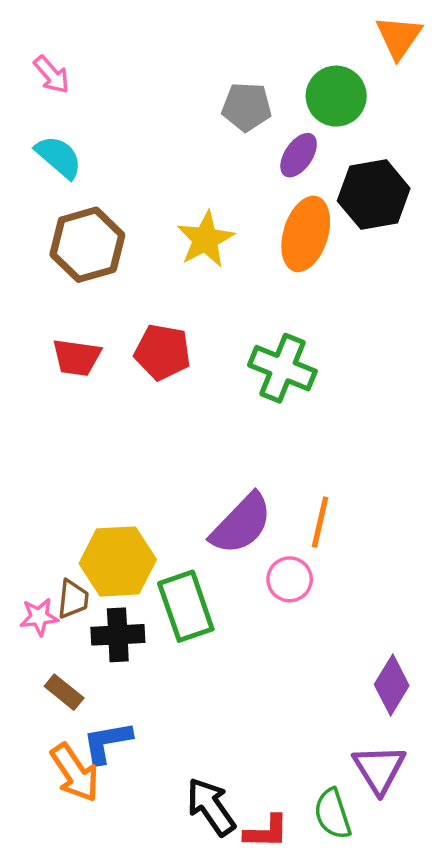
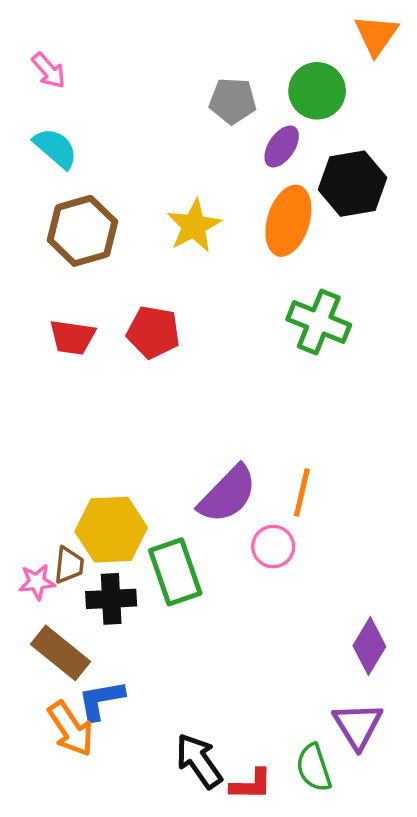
green cross: (282, 368) -> (319, 322), moved
brown rectangle: (64, 692) -> (61, 653), size x1.6

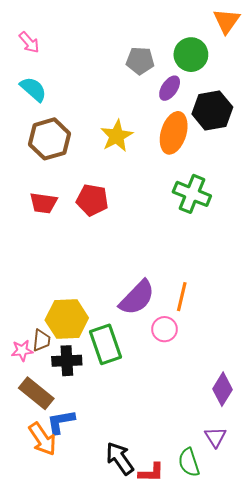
purple triangle: (358, 725) -> (215, 437), size x0.7

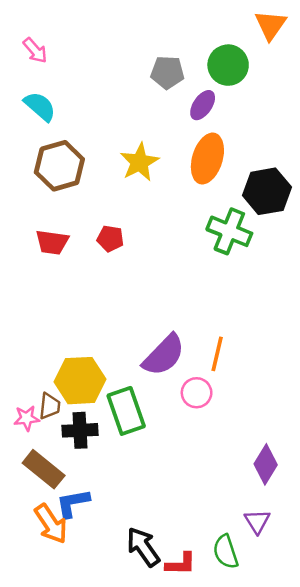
black hexagon: (212, 110) -> (267, 191), moved
red pentagon: (92, 200) -> (110, 239), size x0.7

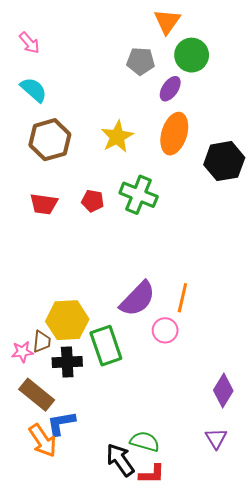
orange triangle: (271, 25) -> (167, 21), moved
green cross: (229, 231) -> (139, 195), moved
green semicircle: (226, 552) -> (145, 442), moved, turned 124

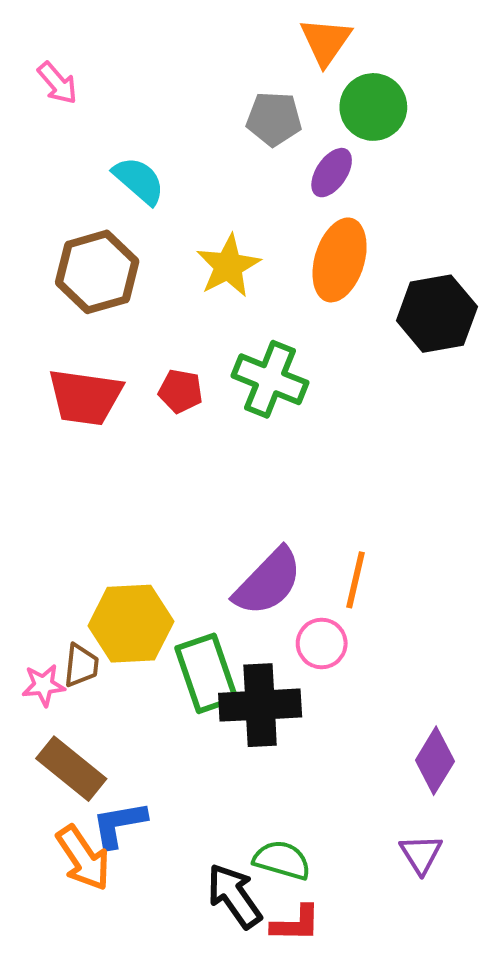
cyan semicircle: (34, 90) -> (139, 181), moved
red trapezoid: (44, 204) -> (85, 397), size x1.4
black cross: (67, 362) -> (260, 705), moved, size x1.4

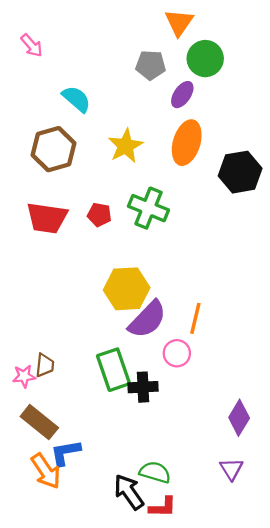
yellow hexagon: (131, 624) -> (127, 289), moved
black cross: (260, 705) -> (143, 387), size x0.7

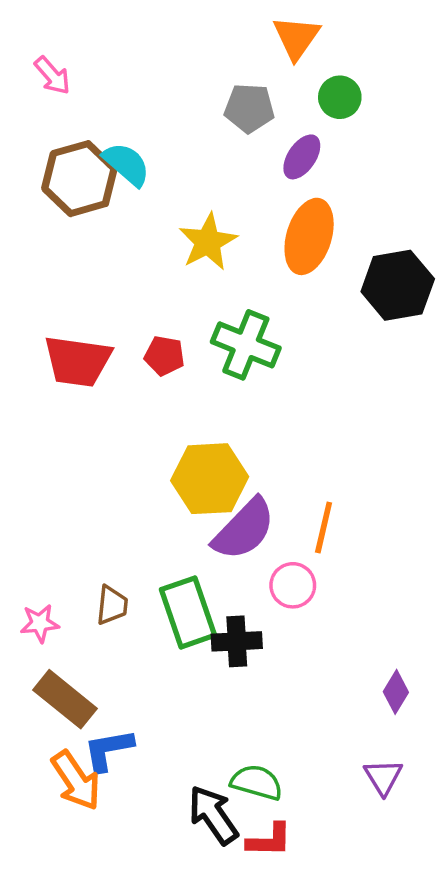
green circle: (205, 59) -> (340, 97), size x0.7
brown hexagon: (53, 149) -> (79, 179), moved
brown trapezoid: (45, 365) -> (112, 605), moved
purple diamond: (239, 418) -> (396, 692), size x0.7

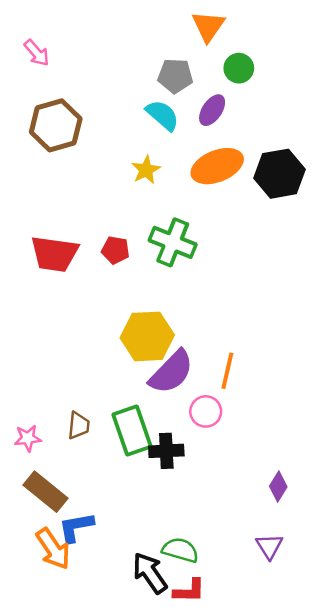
cyan semicircle: (126, 164) -> (163, 115), moved
orange ellipse: (309, 236) -> (217, 166), turned 51
yellow star: (208, 242) -> (146, 170), size x0.7
black hexagon: (398, 285) -> (279, 174), moved

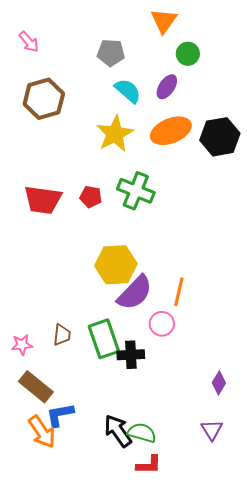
gray pentagon: (175, 76) -> (111, 53), moved
yellow star: (146, 170) -> (115, 134), size x1.6
black arrow: (150, 573) -> (118, 431), moved

